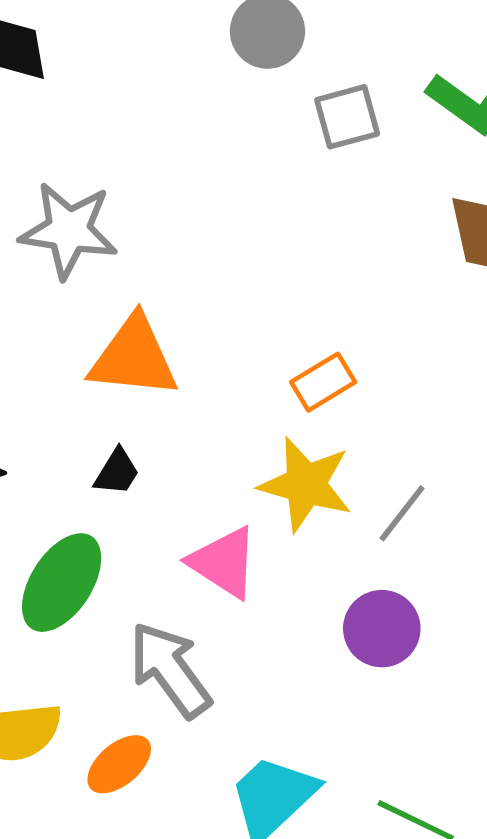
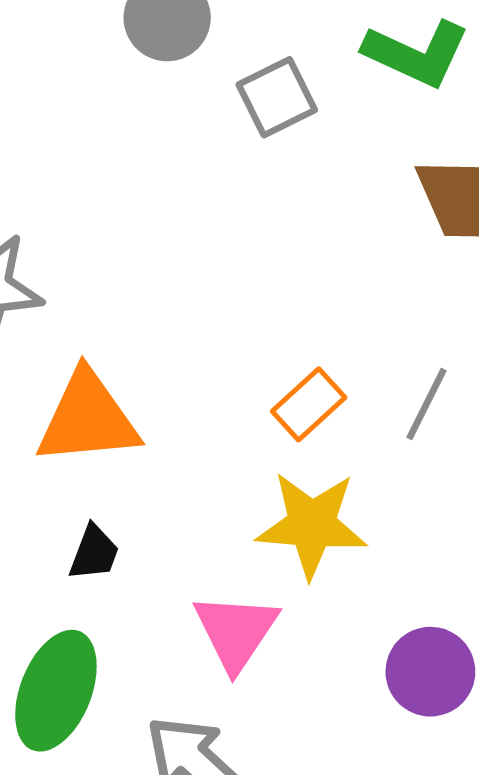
gray line: (402, 513) -> (427, 404), moved
pink triangle: (224, 562) -> (236, 632), turned 42

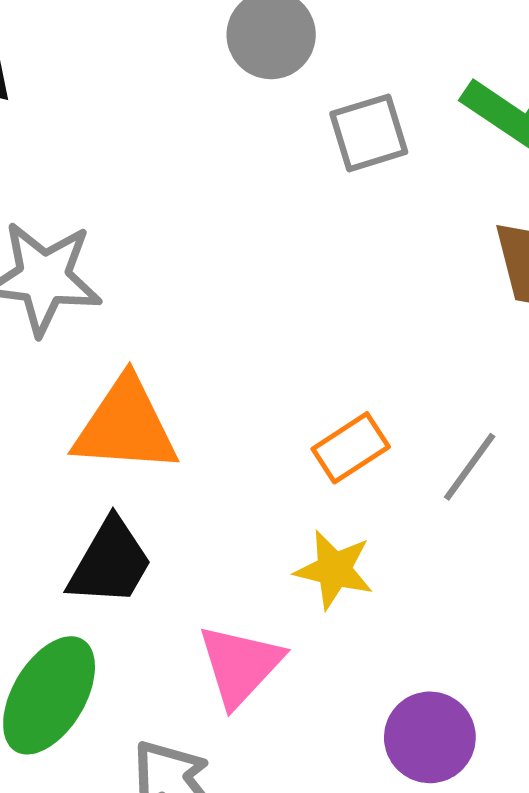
yellow star: (312, 525) -> (334, 570), size x0.7
black trapezoid: (94, 553) -> (110, 562), size x1.6

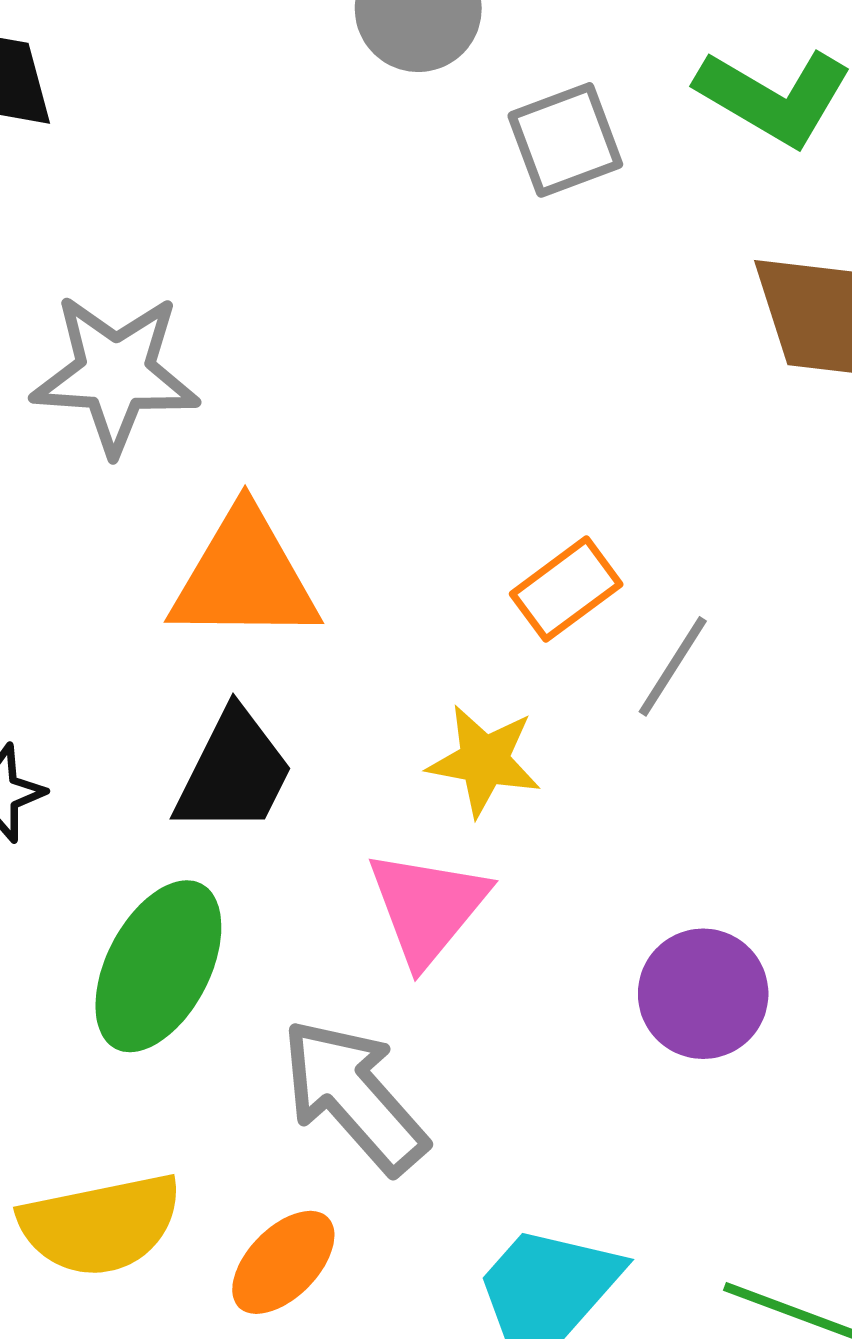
gray line: (470, 467) -> (673, 666), moved
yellow star: (334, 570) -> (484, 761), moved

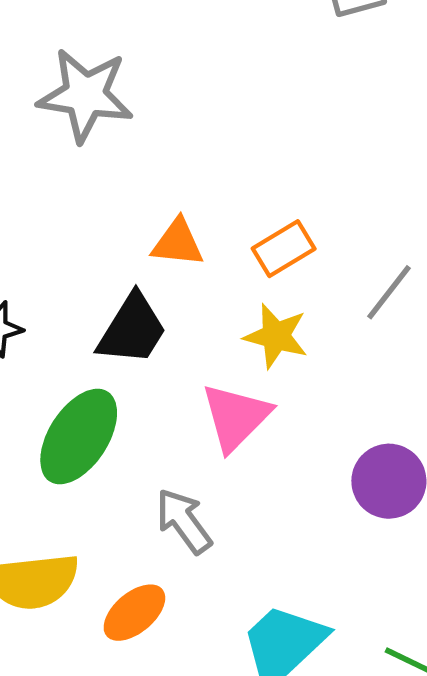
orange triangle: (244, 577) -> (178, 243), moved, size x0.6
orange rectangle: (566, 589) -> (284, 249), moved
gray arrow: (354, 1096) -> (184, 521), size x0.7

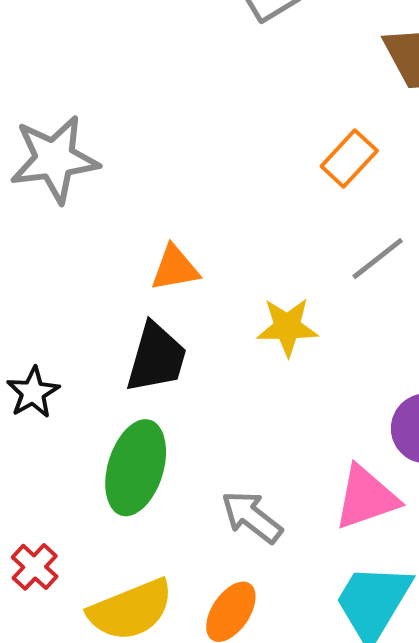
orange rectangle: (284, 249) -> (349, 159), moved
gray line: (389, 292) -> (378, 259), turned 30
pink triangle: (236, 417) -> (366, 498), moved, turned 42

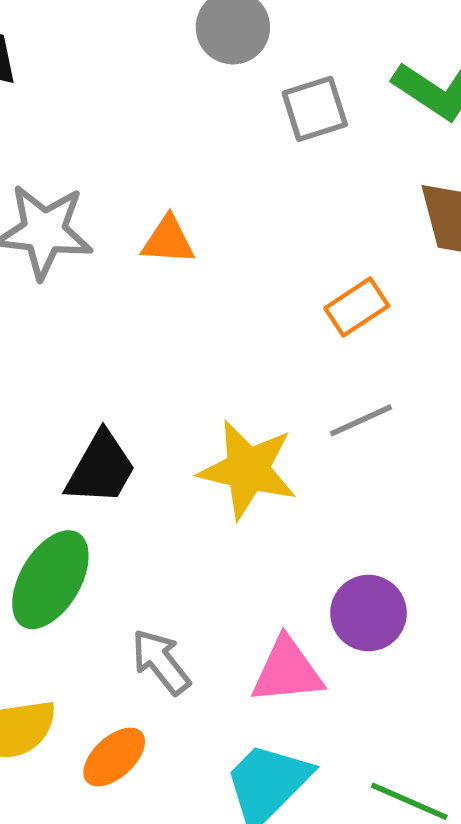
orange triangle: (175, 268) -> (168, 240), moved
yellow star: (287, 327) -> (248, 470), size x1.5

